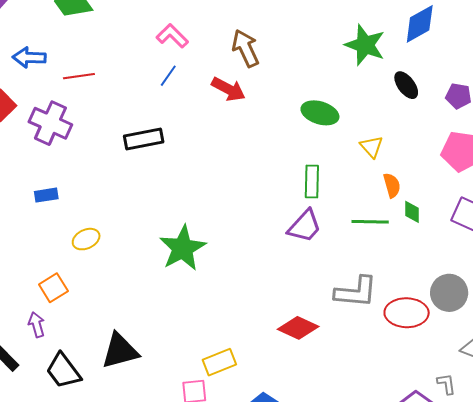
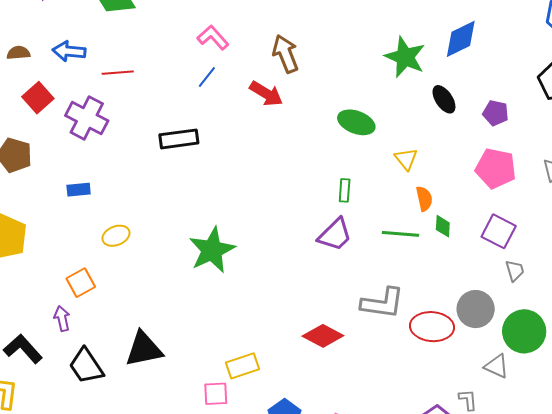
green rectangle: (312, 181) -> (345, 190), size x0.7

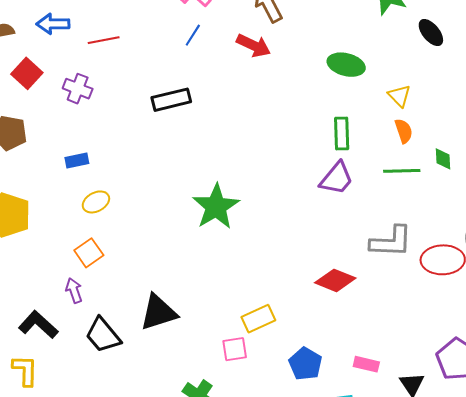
purple cross: (87, 118) -> (78, 89), size x0.7
green rectangle: (345, 190) -> (342, 134), size x1.4
orange semicircle: (424, 199) -> (404, 131), moved
yellow ellipse: (116, 236) -> (96, 202), moved

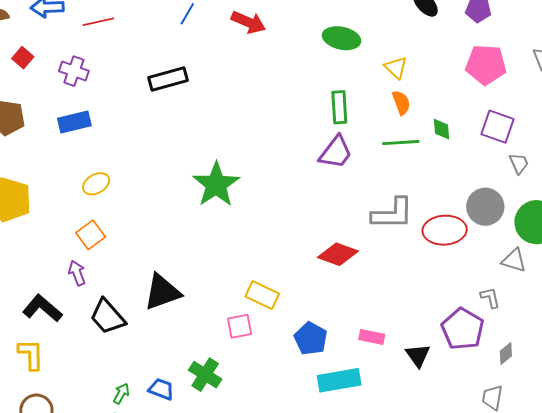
red square: (27, 73) -> (23, 58), size x0.7
blue rectangle: (77, 161) -> (74, 122), moved, size x1.4
yellow rectangle: (258, 319) -> (262, 295), turned 52

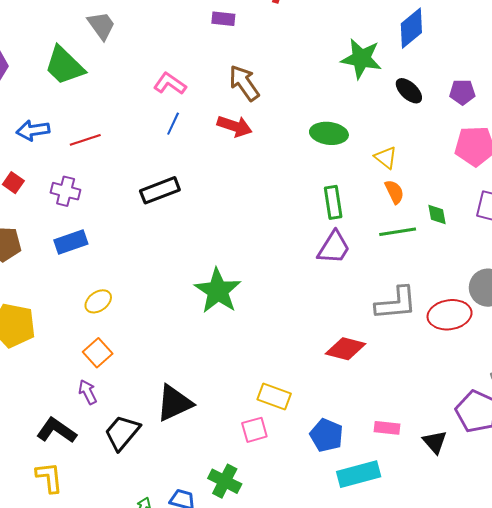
black trapezoid: (107, 317) -> (122, 433), turned 87

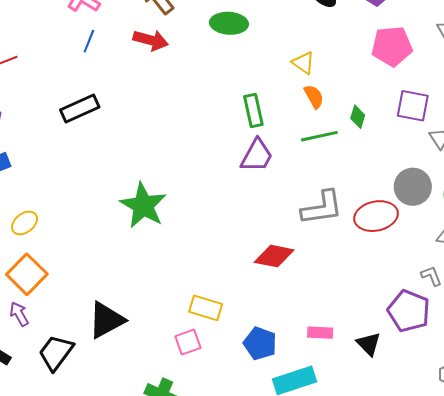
green ellipse: (329, 133) -> (229, 23), moved
green diamond: (437, 215) -> (358, 117), turned 30
orange square: (98, 353) -> (27, 274), size x1.4

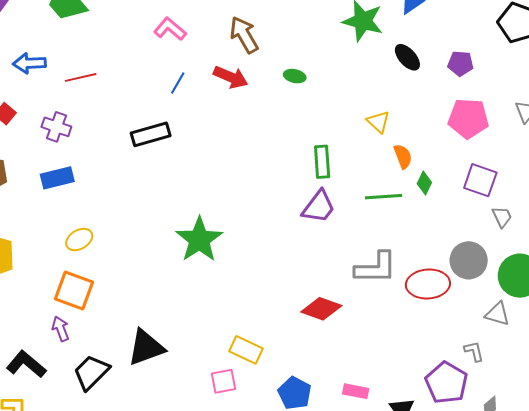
green ellipse: (229, 23) -> (295, 76), moved, size x0.6
blue line: (89, 41) -> (178, 83), moved
orange semicircle: (314, 97) -> (403, 156), moved
orange square: (27, 274) -> (74, 291), turned -33

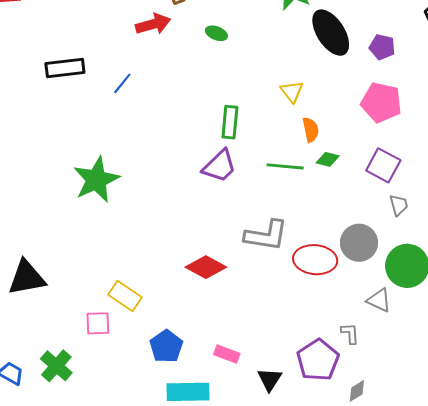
black ellipse: (407, 57) -> (331, 33), size x1.6
red arrow: (231, 77) -> (153, 24), turned -48
blue line: (178, 83) -> (122, 83), moved
green diamond: (424, 183) -> (328, 159), turned 70

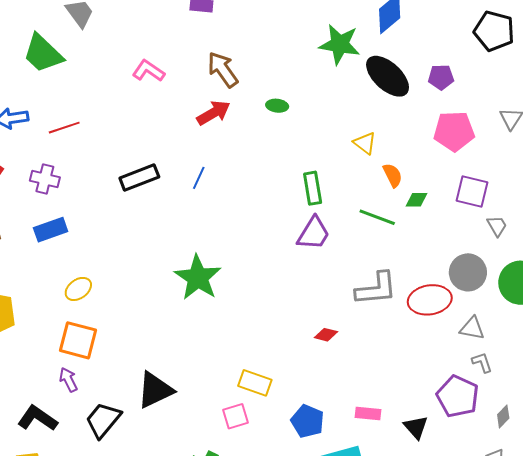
green line: (285, 166) -> (377, 217), turned 30
red diamond: (206, 267) -> (326, 335), size x0.6
gray triangle: (379, 300) -> (472, 328), moved

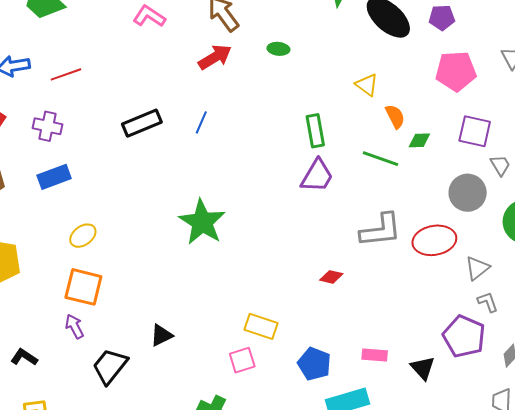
gray circle: (468, 272) -> (468, 193), moved
gray triangle: (472, 328) -> (477, 268), turned -48
black triangle: (155, 390) -> (161, 335), size x0.6
black L-shape: (37, 418) -> (24, 357), moved, size x0.7

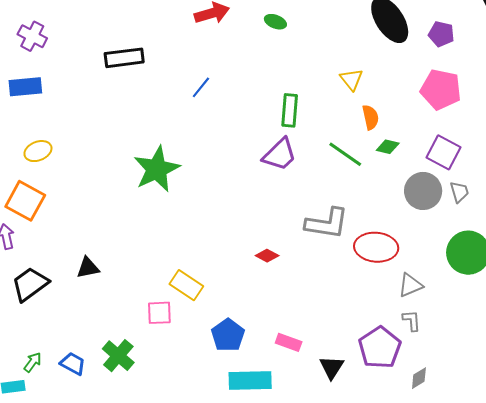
blue line: (201, 122) -> (201, 87), moved
gray circle: (468, 193) -> (423, 191), moved

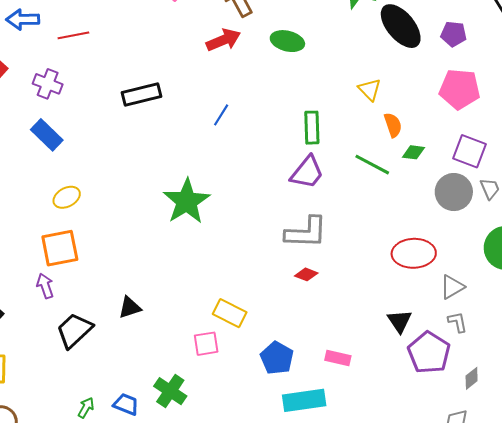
green ellipse: (275, 22) -> (287, 41), size x1.5
blue rectangle: (25, 87) -> (47, 135), turned 56
orange square: (25, 201) -> (60, 248), turned -33
gray L-shape: (327, 223) -> (306, 232), moved
black triangle: (332, 367) -> (400, 321), moved

